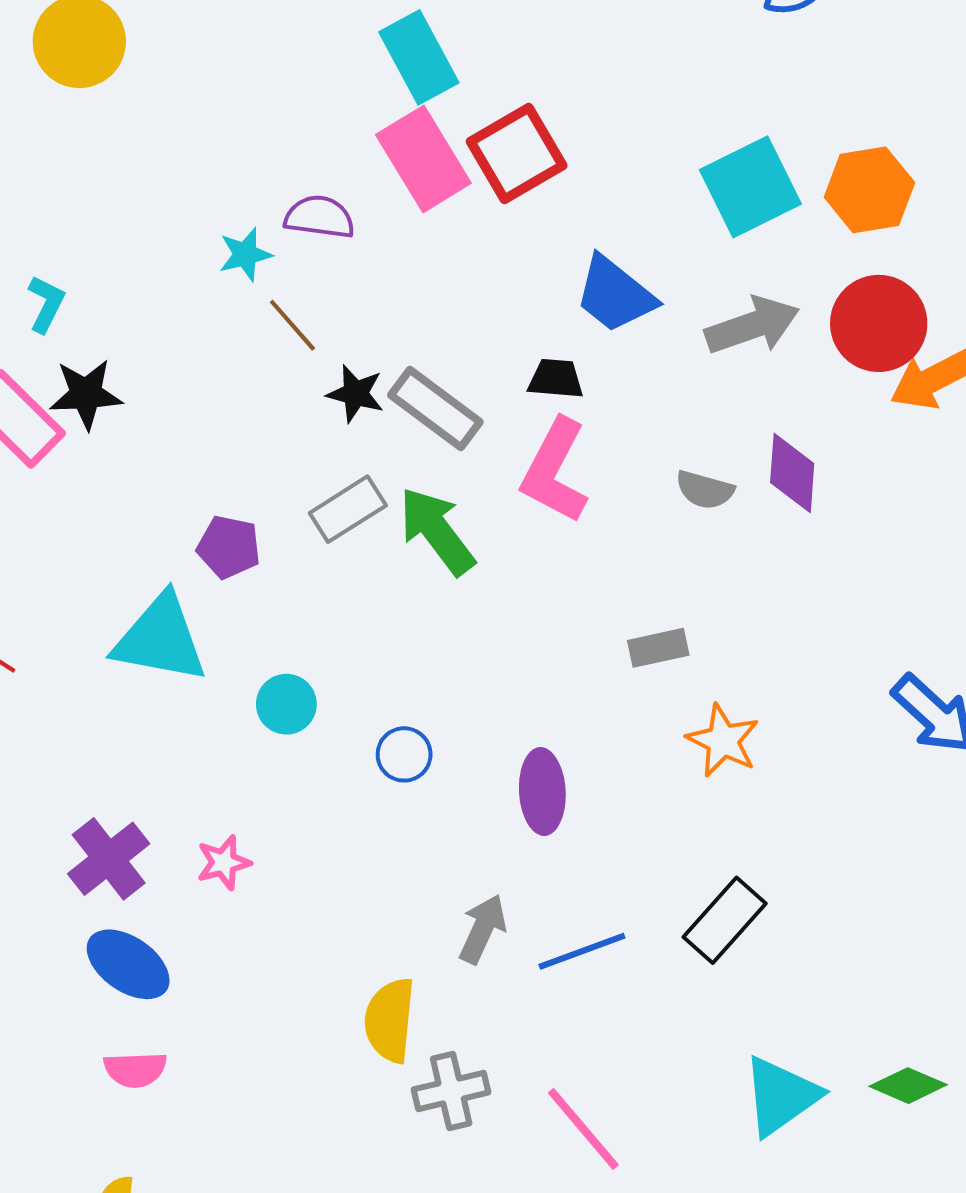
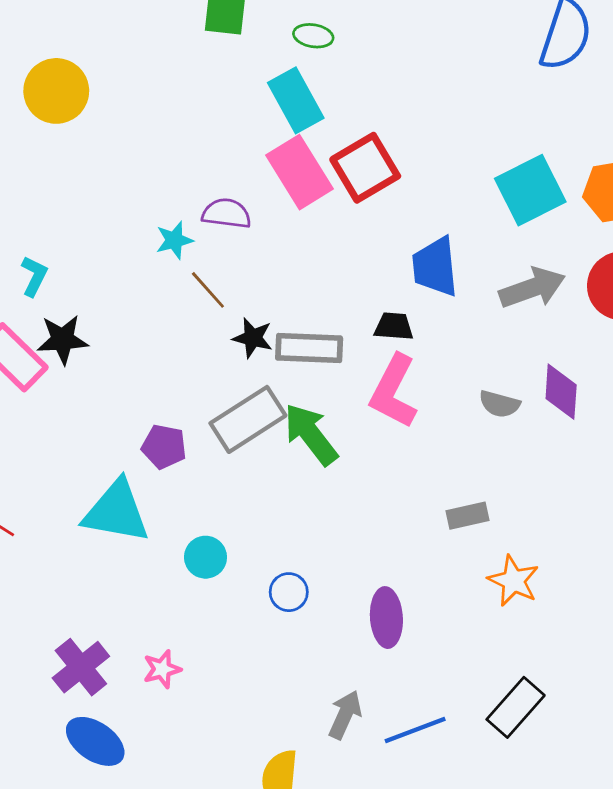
blue trapezoid: (615, 294) -> (435, 267), turned 46
gray rectangle: (435, 409) -> (309, 348), turned -34
gray rectangle: (348, 509) -> (248, 419), size x1.4

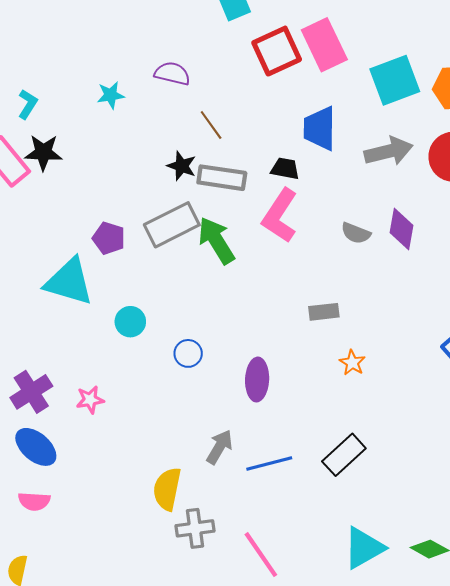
pink rectangle: (299, 172) -> (324, 45), moved
cyan star: (174, 240) -> (111, 95), moved
brown line: (208, 290) -> (211, 125), moved
orange star: (514, 581) -> (352, 363), size x0.7

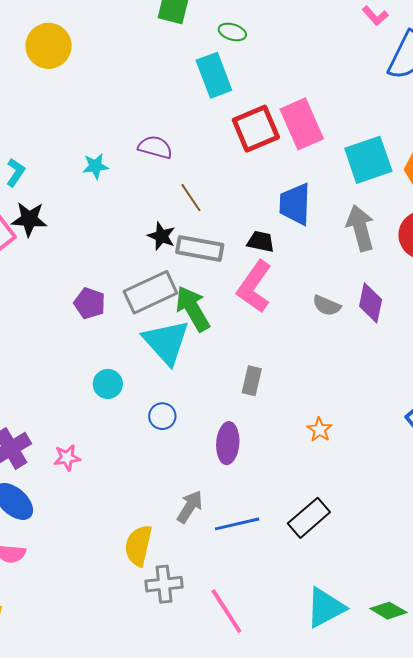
gray arrow: (389, 151) -> (360, 228), turned -93
cyan triangle: (69, 282) -> (166, 342), moved, turned 30
gray rectangle: (324, 312) -> (252, 381), moved, turned -72

